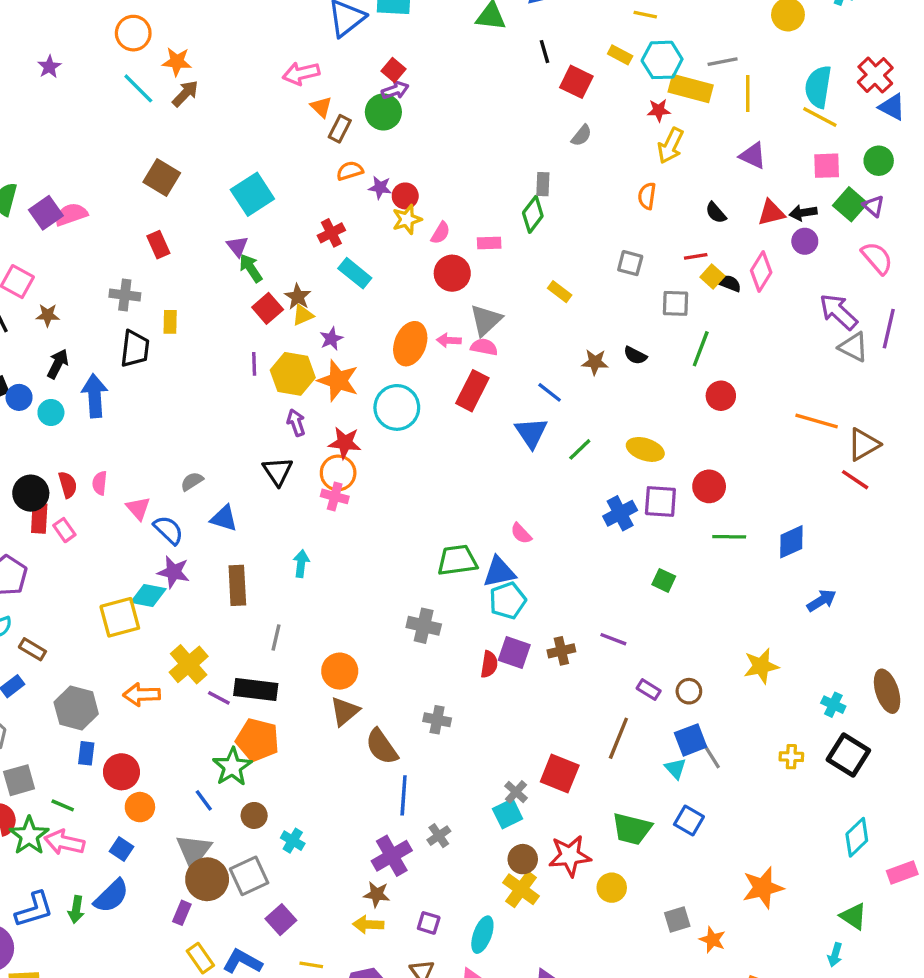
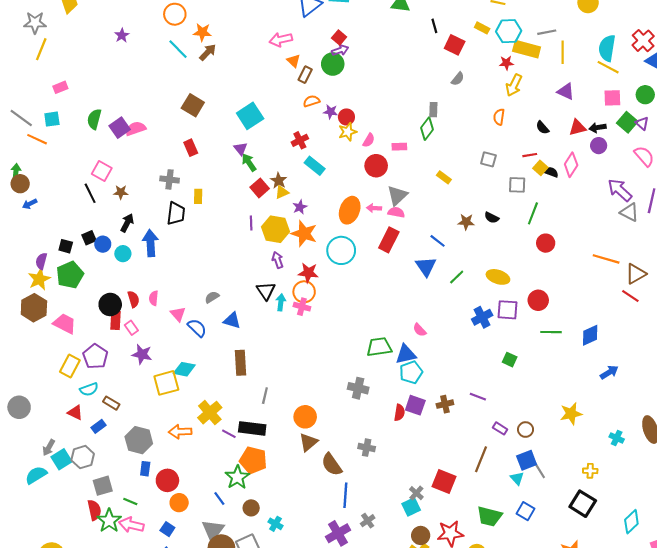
cyan arrow: (301, 564) -> (281, 302), moved
purple star: (174, 572) -> (142, 354), moved
black square: (848, 755) -> (583, 504), moved

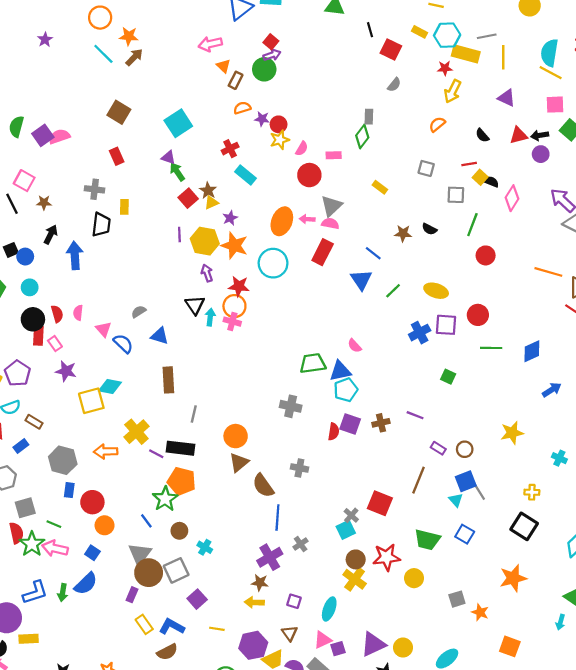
orange semicircle: (499, 117) -> (437, 124), turned 42
purple triangle: (241, 149) -> (168, 157), turned -32
pink diamond: (571, 165) -> (512, 198), moved
cyan circle: (123, 254) -> (30, 287), moved

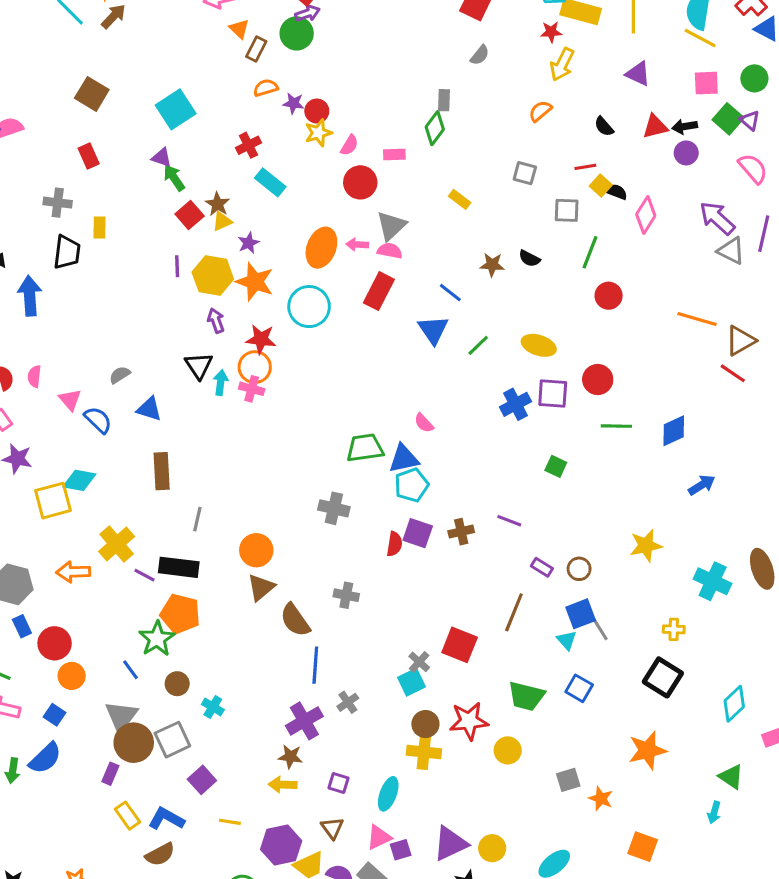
cyan cross: (559, 458) -> (713, 581), size x1.6
blue rectangle: (69, 490) -> (22, 626), turned -32
yellow cross: (355, 579) -> (424, 752), turned -30

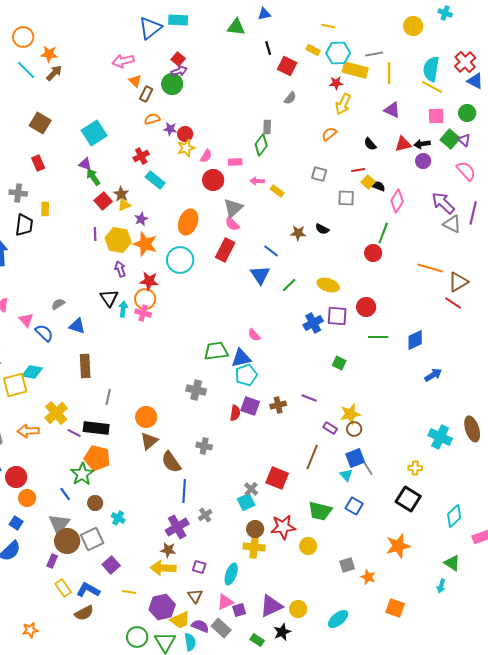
pink arrow: (357, 244) -> (257, 181), moved
pink semicircle: (390, 251) -> (232, 224), turned -147
green line: (590, 252) -> (383, 233), moved
yellow star: (646, 546) -> (350, 414), moved
yellow arrow: (283, 785) -> (163, 568), size x1.4

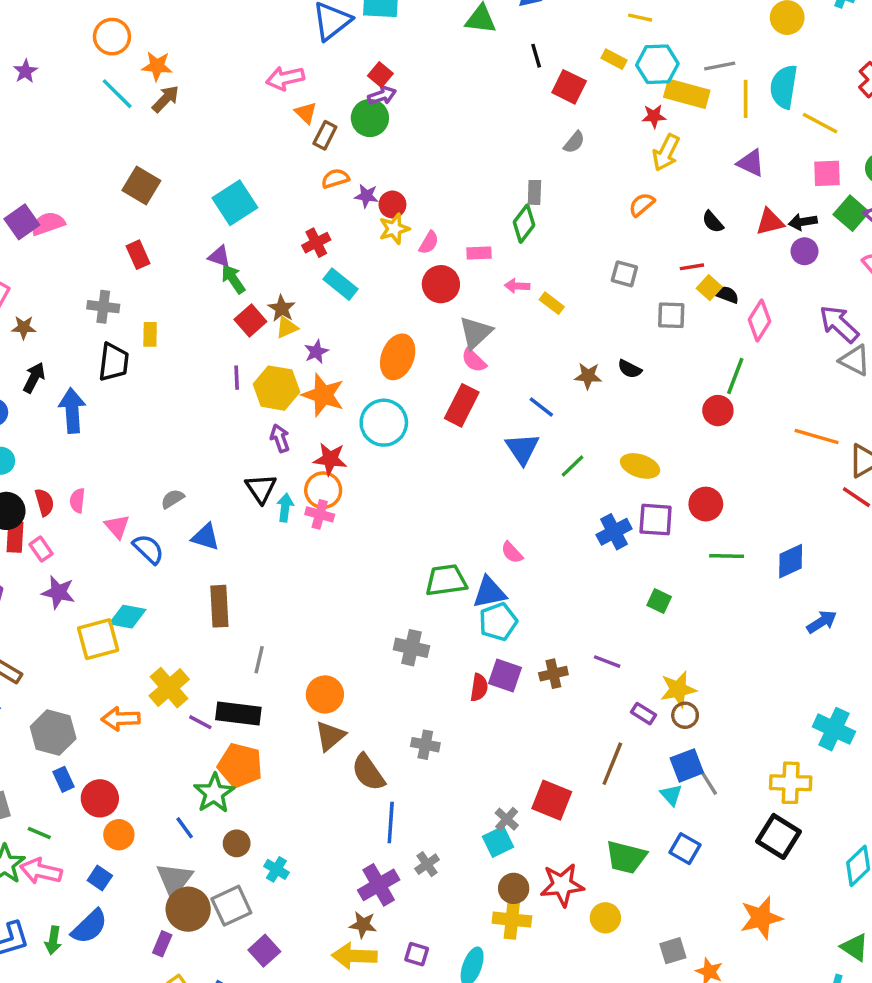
cyan semicircle: (431, 69) -> (784, 87), moved
yellow cross: (415, 468) -> (791, 783), size x1.6

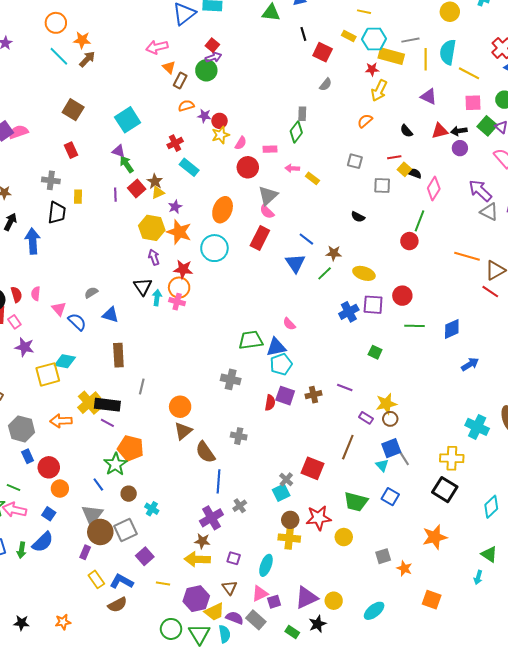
brown star: (588, 376) -> (334, 253), moved
purple line: (237, 378) -> (115, 195), moved
black rectangle: (238, 714) -> (107, 405), moved

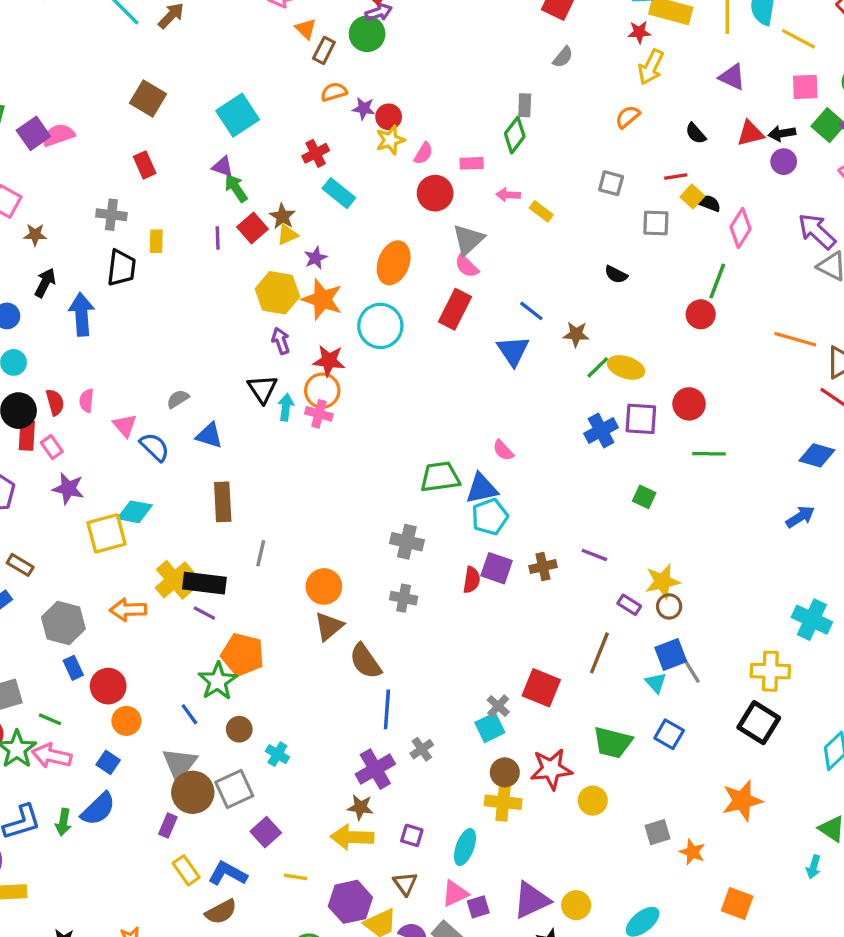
green line: (325, 273) -> (598, 367), moved
blue diamond: (452, 329) -> (817, 455), moved, turned 40
gray cross: (239, 436) -> (404, 598), moved

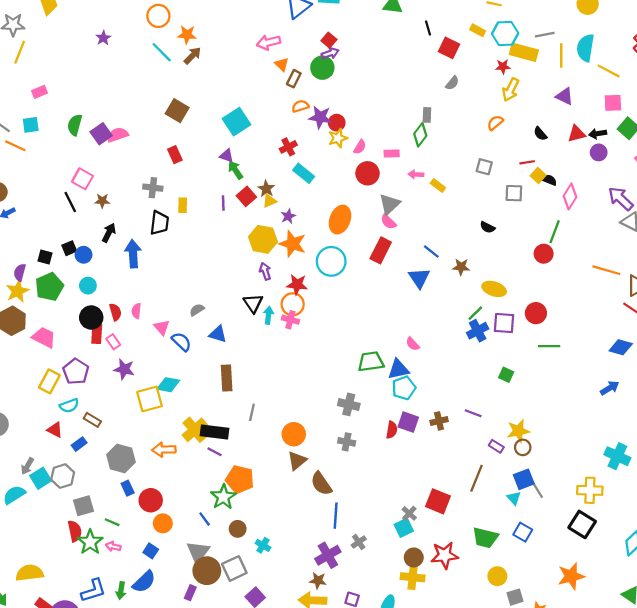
purple star: (364, 108) -> (320, 117), size x1.5
green line: (598, 367) -> (475, 313), moved
pink arrow: (52, 756) -> (113, 546), size x0.6
yellow circle: (593, 801) -> (497, 576), moved

